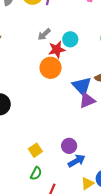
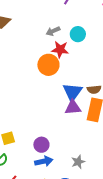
cyan circle: (70, 39) -> (78, 34), moved

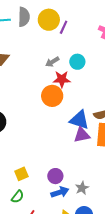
blue triangle: (72, 92) -> (79, 120), turned -40
gray star: (78, 162) -> (82, 188), moved

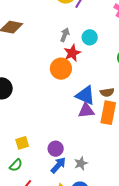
gray arrow: (52, 62) -> (65, 35), turned 136
red star: (62, 79) -> (72, 53), turned -30
blue arrow: (60, 192) -> (58, 165), turned -36

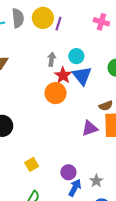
blue triangle: (85, 95) -> (82, 76), moved, turned 40
yellow square: (22, 143) -> (32, 164), moved

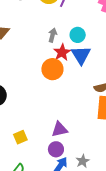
purple triangle: (90, 128) -> (60, 129), moved

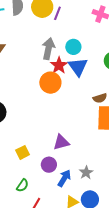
gray arrow: (53, 35) -> (48, 49), size x1.5
purple circle: (56, 149) -> (49, 165), moved

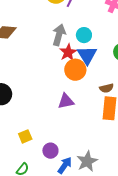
orange circle: (50, 83) -> (75, 70), moved
purple triangle: (61, 142) -> (66, 101), moved
gray star: (86, 173) -> (87, 161), size x1.5

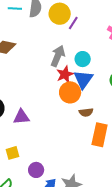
brown semicircle: (106, 88) -> (86, 112), moved
purple triangle: (66, 101) -> (21, 117), moved

